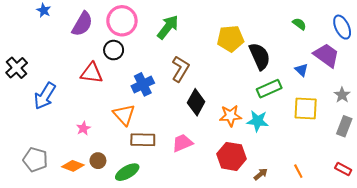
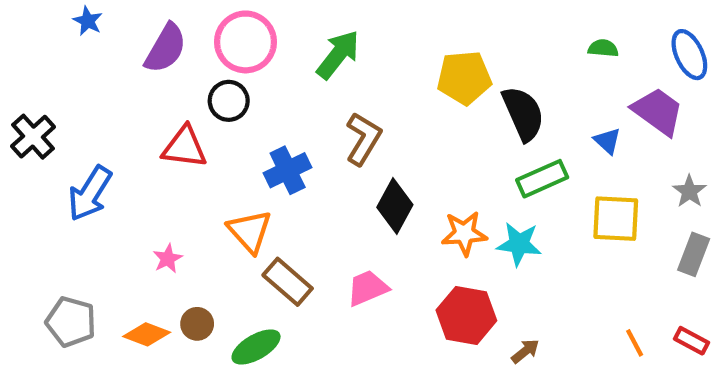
green semicircle: (299, 24) -> (603, 48), turned -32
brown rectangle: (143, 140) -> (288, 282), turned 40
orange line: (298, 171) -> (635, 343), moved

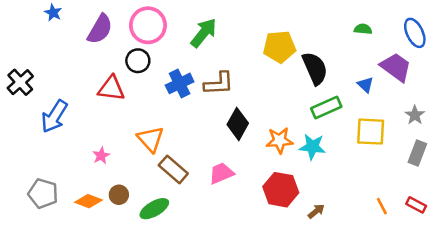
brown L-shape: (363, 139) -> (219, 83), turned 56
blue cross: (288, 170) -> (180, 83), moved

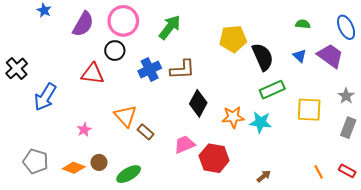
blue triangle: (365, 85) -> (300, 56), moved
brown rectangle: (173, 169) -> (145, 132), moved, size x0.7
red hexagon: (281, 190) -> (214, 158), moved

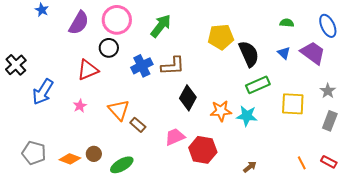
red triangle: (93, 74) -> (88, 70), turned -30
pink star: (84, 130) -> (80, 106), moved

